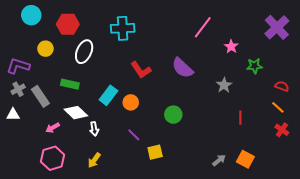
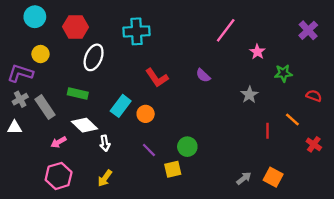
purple cross: (277, 27) -> (308, 30), size x0.7
yellow circle: (45, 49) -> (40, 54), moved
purple semicircle: (182, 68) -> (203, 75), size x0.6
orange line: (278, 107) -> (292, 120), moved
green circle: (173, 115) -> (187, 147), moved

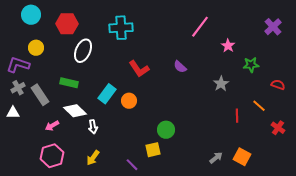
purple line: (149, 150) -> (132, 165), moved

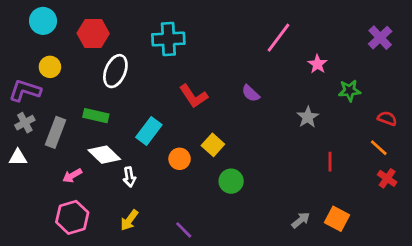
gray rectangle: (40, 95) -> (56, 132), turned 55
orange circle: (129, 101) -> (180, 159), moved
orange line: (259, 106) -> (379, 148), moved
yellow square: (153, 150) -> (213, 145), moved, turned -35

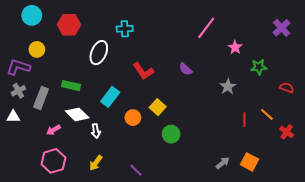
cyan cross: (168, 39) -> (125, 29), size x0.7
white ellipse: (115, 71) -> (99, 53), moved
orange line: (379, 148) -> (267, 114), moved

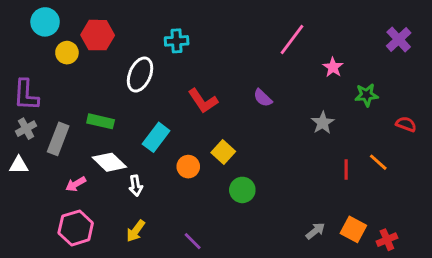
yellow circle: (37, 49) -> (67, 53), moved
purple L-shape: (18, 67) -> (26, 95), turned -105
red cross: (287, 132) -> (387, 240), moved, turned 32

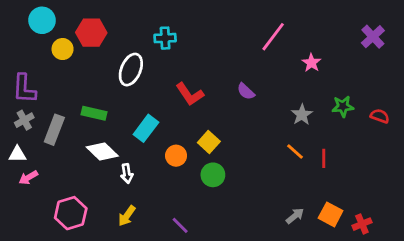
green star: (367, 95) -> (343, 106), moved
orange line: (378, 162) -> (295, 152), moved
pink arrow: (76, 184) -> (28, 178), moved
green circle: (242, 190) -> (213, 175), moved

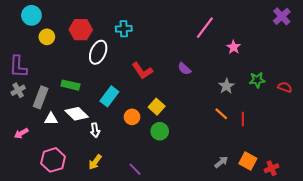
red hexagon: (91, 33) -> (81, 30), moved
purple cross: (373, 37) -> (282, 16), moved
white triangle: (17, 154) -> (51, 119), moved

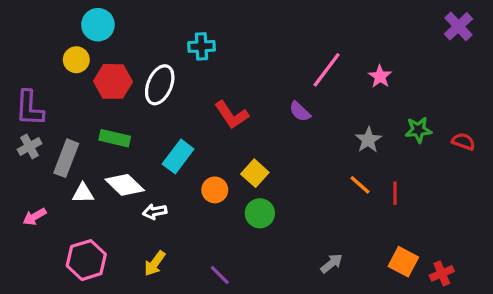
cyan circle: (31, 15) -> (98, 25), moved
pink line: (205, 28) -> (327, 70), moved
red hexagon: (81, 30) -> (113, 81), moved
white arrow: (95, 130) -> (155, 212), turned 88
gray arrow: (221, 162) -> (332, 263), moved

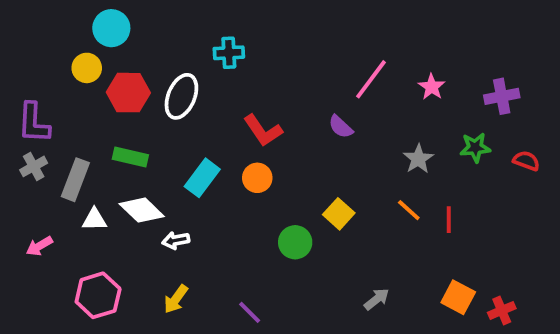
purple cross: (458, 26) -> (502, 96), moved, turned 32
yellow square: (255, 173) -> (339, 214), moved
orange circle: (215, 190) -> (257, 178), moved

